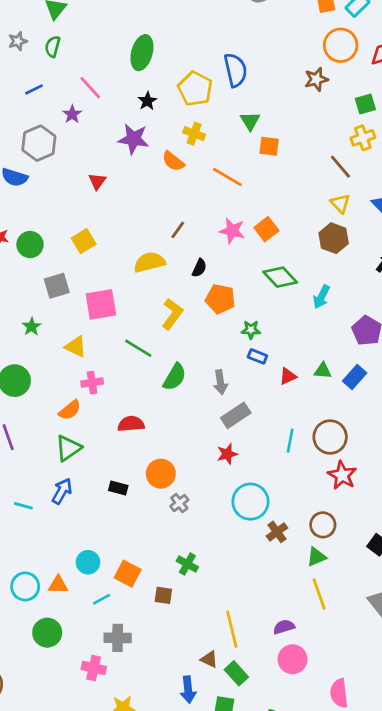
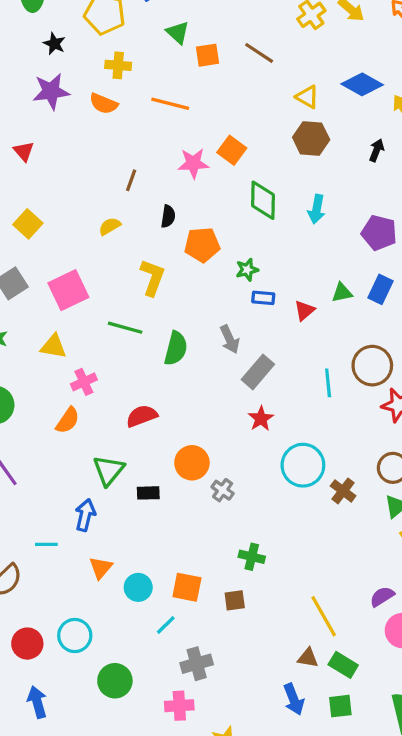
brown line: (340, 167) -> (259, 53), moved
yellow semicircle: (149, 262) -> (110, 226), size x0.6
green diamond: (280, 277) -> (263, 200), turned 60
green triangle: (68, 448) -> (109, 470), moved
orange triangle: (58, 585) -> (101, 568), moved, turned -35

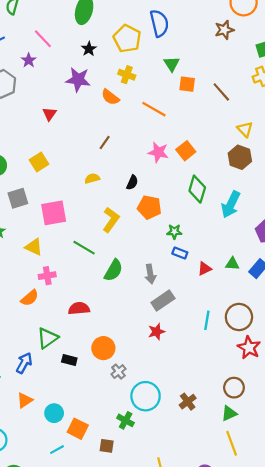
brown line: (131, 180) -> (105, 142), moved
cyan arrow: (317, 209) -> (231, 205), size x1.4
cyan circle: (303, 465) -> (146, 396), moved
brown cross: (343, 491) -> (188, 402), moved
cyan circle: (138, 587) -> (54, 413), moved

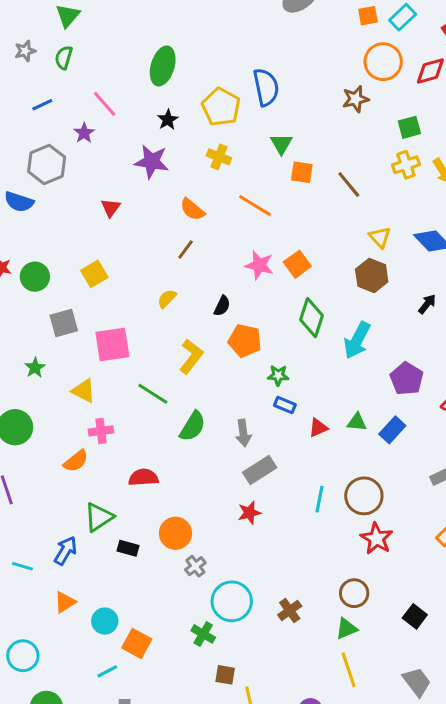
orange semicircle: (110, 97) -> (192, 209), moved
yellow semicircle: (92, 178) -> (167, 299), turned -32
brown square: (107, 446) -> (225, 675), moved

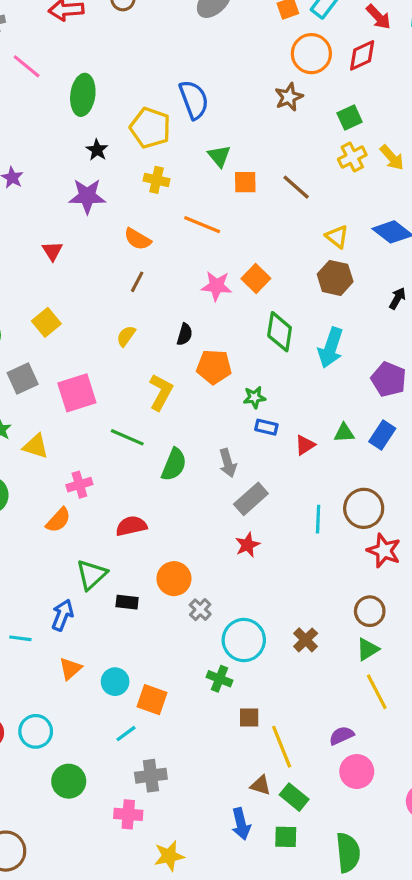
pink line: (105, 104) -> (27, 66), moved
yellow triangle: (84, 391) -> (36, 446), moved

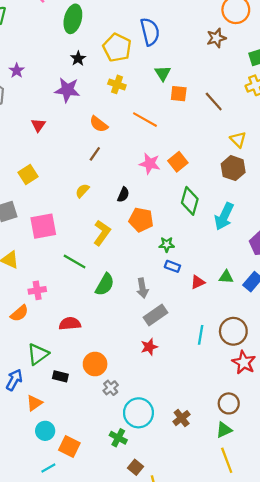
orange triangle: (70, 669) -> (34, 403), moved
brown square: (249, 718) -> (136, 467), turned 32

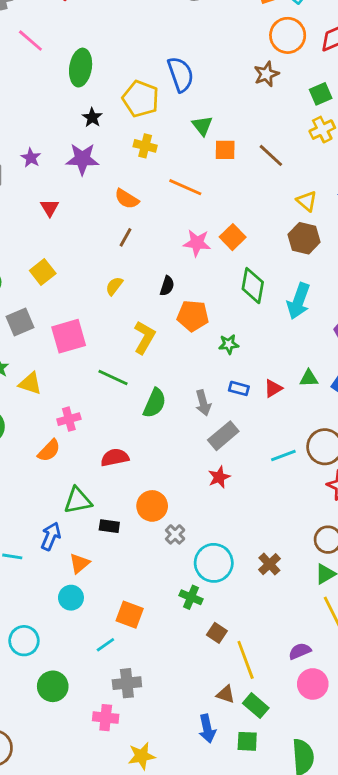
purple star: (17, 71) -> (31, 158), moved
blue rectangle: (172, 266) -> (239, 388), moved
cyan line: (201, 335) -> (283, 455), turned 66
green triangle: (38, 354) -> (78, 500), turned 30
cyan circle: (45, 431) -> (71, 598), moved

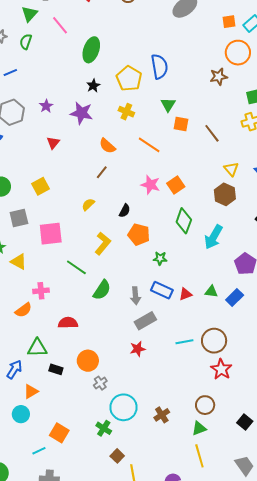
blue rectangle: (239, 388) -> (162, 290), size x1.5

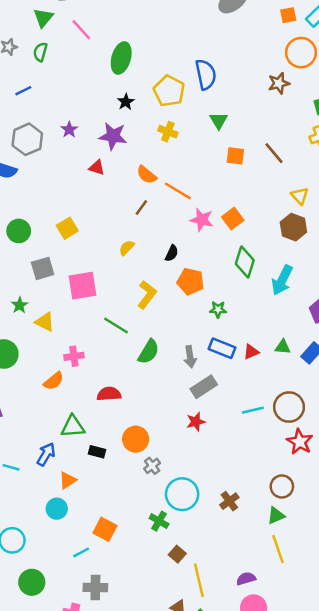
orange square: (181, 124) -> (235, 156), moved
red triangle: (53, 143) -> (97, 168), moved, turned -48
orange line: (149, 145) -> (178, 191), moved

